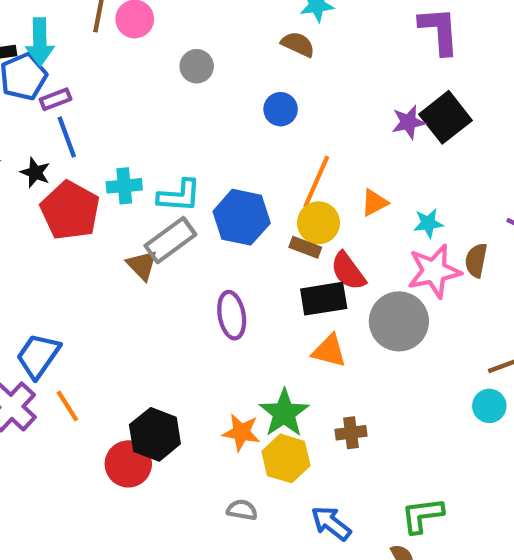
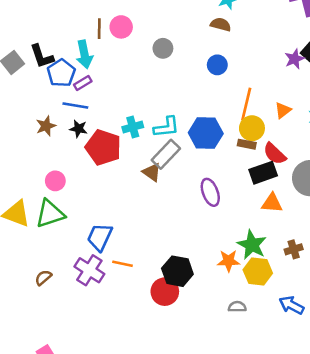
cyan arrow: (40, 42) -> (84, 54), moved
blue line: (67, 137) -> (75, 106), moved, turned -50
orange line: (67, 406) -> (123, 264), turned -36

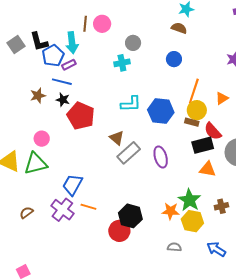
cyan cross: (133, 127) -> (122, 63), moved
gray rectangle: (166, 154) -> (129, 153), moved

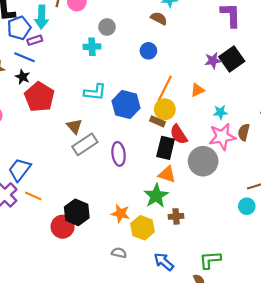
orange triangle: (222, 98) -> (197, 90), moved
black rectangle: (203, 145) -> (166, 148), turned -70
green star: (189, 200) -> (156, 196), moved

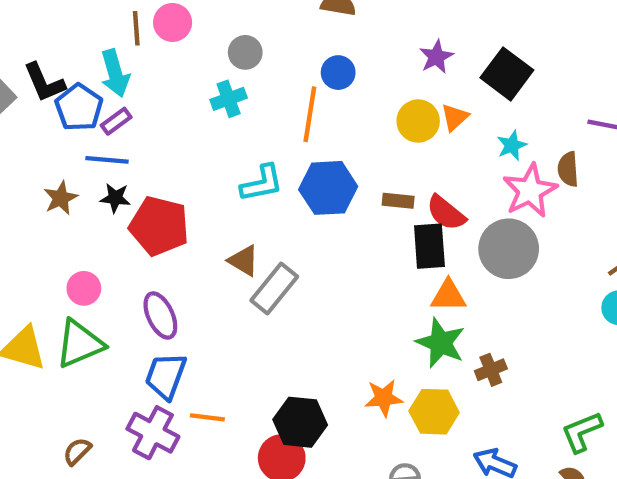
black square: (232, 59) -> (507, 74), moved
purple star: (213, 61) -> (436, 57), moved
orange line: (165, 88) -> (310, 114), moved
yellow circle: (165, 109) -> (418, 121), moved
purple ellipse: (119, 154) -> (160, 315), moved

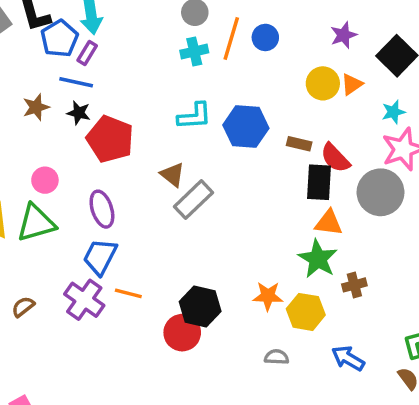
cyan cross: (229, 99) -> (194, 52), moved
orange line: (310, 114) -> (231, 38), moved
purple rectangle: (116, 121) -> (87, 53), turned -30

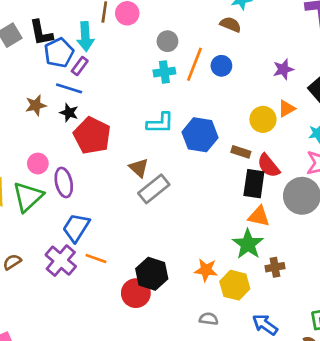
yellow circle: (323, 83) -> (263, 119), moved
purple ellipse: (102, 209) -> (64, 182), moved
green triangle: (36, 223) -> (28, 197), turned -32

